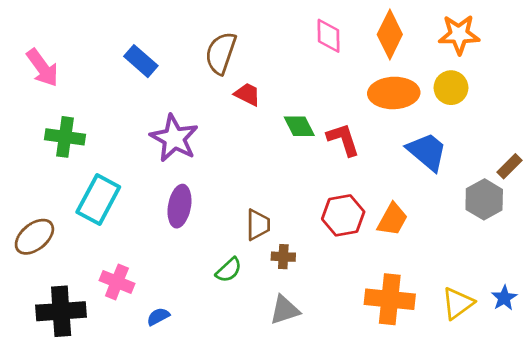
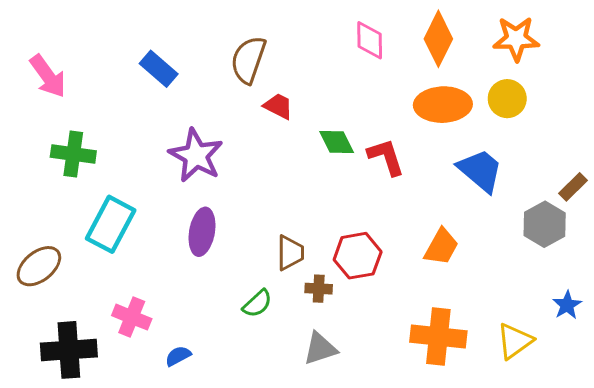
red hexagon: (343, 215) -> (358, 256), moved
blue star: (504, 298) -> (567, 305), moved

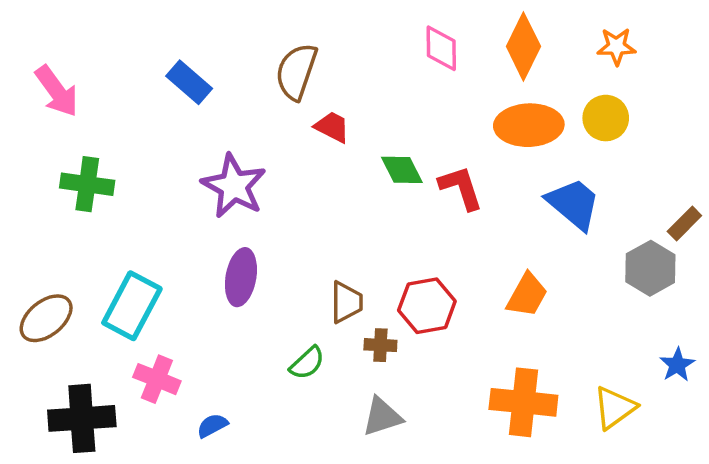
orange star: (516, 39) -> (616, 46), size x0.7
cyan rectangle: (111, 224) -> (132, 306), moved

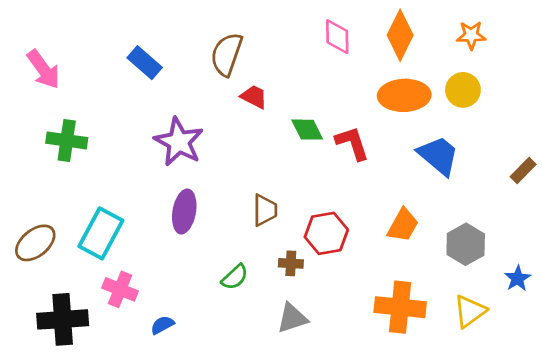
gray hexagon: (650, 268) -> (466, 244), moved
brown trapezoid: (346, 302) -> (265, 210), moved

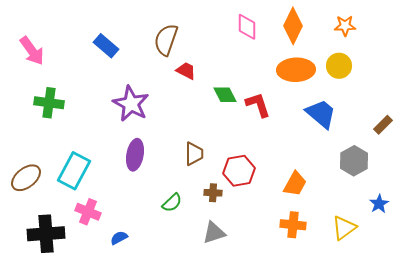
orange trapezoid: (403, 225) -> (295, 184), moved
gray hexagon: (466, 244) -> (354, 161), moved
orange cross: (400, 307) -> (293, 225), size x0.7

